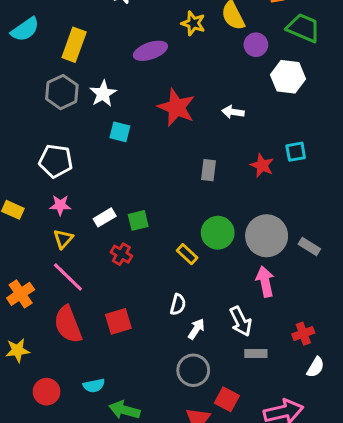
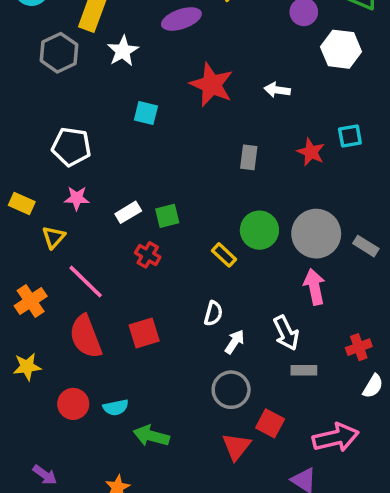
gray hexagon: (62, 92) -> (59, 53), moved
white star: (103, 94) -> (123, 51), moved
yellow triangle: (63, 239) -> (54, 237), moved
red circle: (47, 392) -> (73, 404), moved

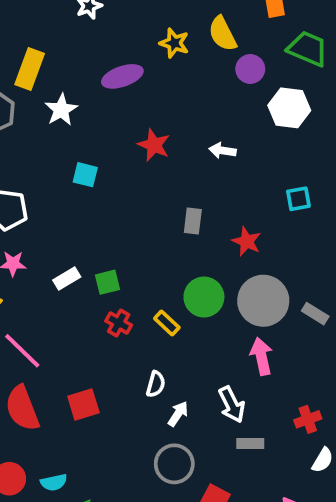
red star: (212, 85) -> (154, 145), size x0.7
red star: (311, 152) -> (247, 241), moved
red cross: (148, 255) -> (119, 323), moved

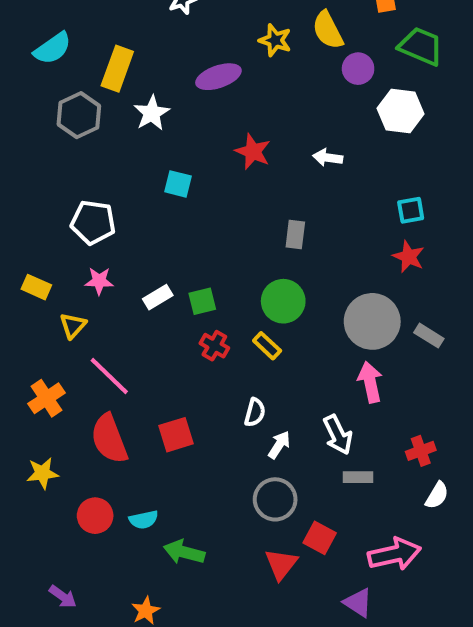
red star: (247, 241) -> (409, 257), moved
green circle: (204, 297) -> (283, 301), moved

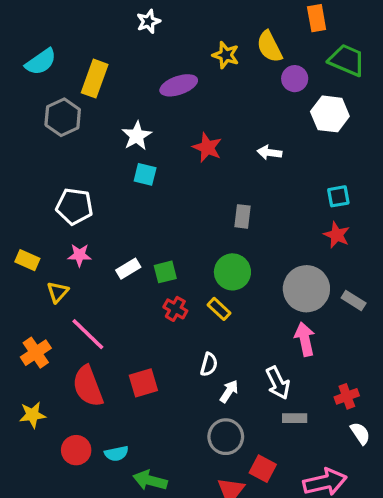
white star: (152, 113) -> (137, 136), moved
white semicircle: (437, 495) -> (360, 433), turned -65

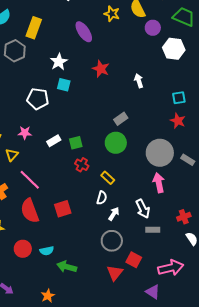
purple ellipse: (179, 85) -> (84, 32), turned 75
white arrow: (269, 153) -> (139, 81), moved, turned 64
white pentagon: (74, 206) -> (38, 99), moved
gray rectangle: (243, 216) -> (121, 119), moved, turned 48
yellow rectangle: (219, 309) -> (108, 178), moved

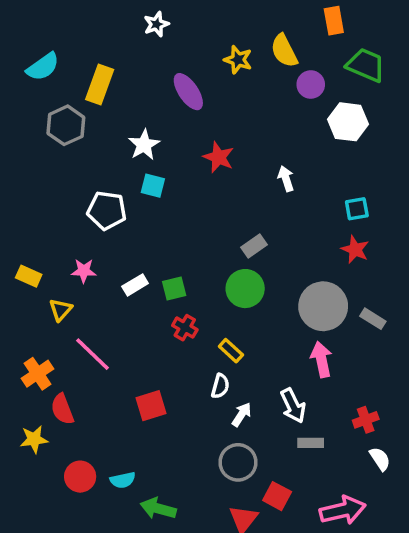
red semicircle: (30, 211) -> (62, 409), moved, size x0.7

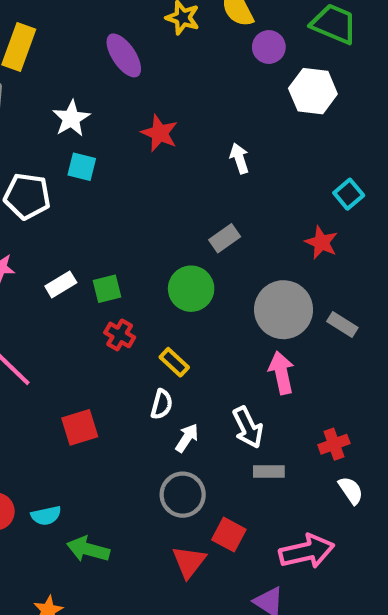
cyan square: (357, 209) -> (349, 194), moved, turned -30
gray rectangle: (254, 246) -> (225, 238), moved

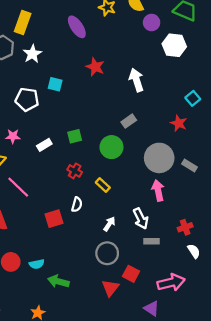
white star: (71, 118) -> (32, 54), moved
white arrow: (239, 158) -> (136, 80), size x1.5
green square: (107, 289) -> (75, 136), moved
white semicircle: (162, 404) -> (77, 205), moved

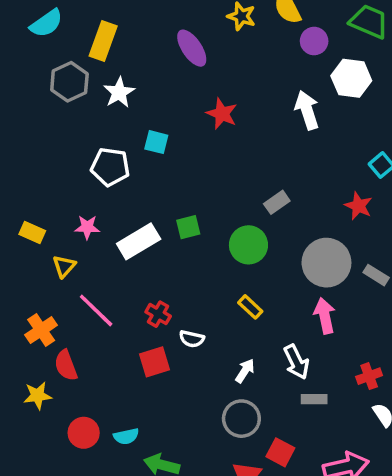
white arrow: (136, 80) -> (307, 110), moved
white rectangle: (44, 145) -> (139, 241), size x1.6
red cross: (75, 171) -> (158, 314), moved
yellow rectangle: (103, 185) -> (250, 307), moved
white semicircle: (77, 205) -> (192, 339), turned 88

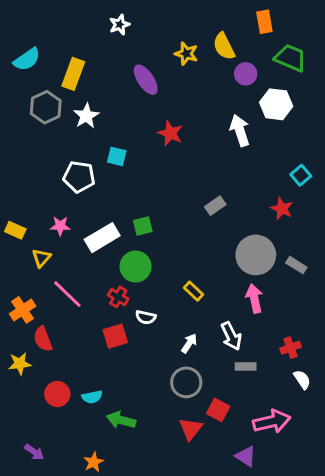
green circle: (248, 245) -> (136, 267), moved

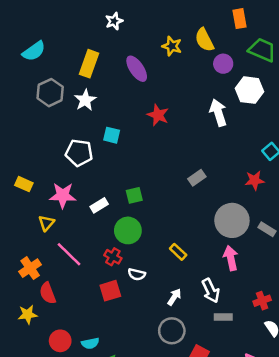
yellow rectangle: (73, 74) -> (89, 64), moved
red star: (282, 209) -> (255, 180), turned -30
pink star: (60, 226) -> (63, 195), size x1.5
yellow rectangle: (15, 230) -> (24, 184), moved
white rectangle: (102, 238) -> (99, 205), size x0.6

